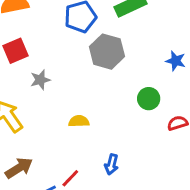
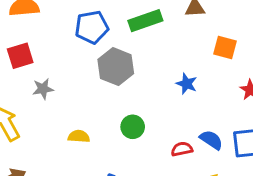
green circle: (149, 99) -> (133, 127), moved

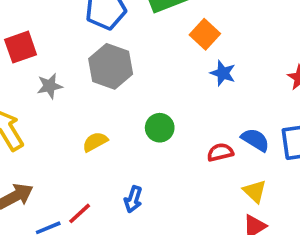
orange square: (225, 47) -> (205, 34), moved, turned 30
gray hexagon: (116, 67) -> (111, 66), moved
yellow semicircle: (79, 136) -> (95, 142), turned -30

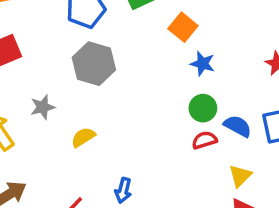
gray star: (50, 86) -> (43, 107), moved
green circle: (160, 128) -> (203, 108), moved
yellow triangle: (255, 191) -> (240, 176), turned 35

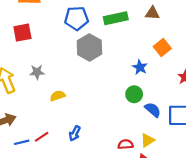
orange square: (183, 27) -> (162, 48), moved
gray hexagon: (94, 64) -> (89, 47), moved
red semicircle: (204, 140) -> (126, 144), moved

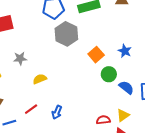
orange square: (162, 48) -> (96, 55), moved
blue star: (140, 67) -> (125, 51), moved
red line: (42, 137) -> (31, 109), moved

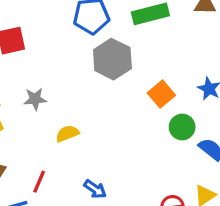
red line: (31, 109) -> (39, 182), moved, turned -32
blue arrow: (57, 112) -> (95, 189), turned -80

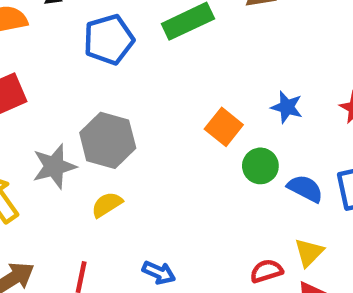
gray hexagon: (112, 59) -> (108, 140), moved
gray star: (35, 99) -> (54, 166), size x1.4

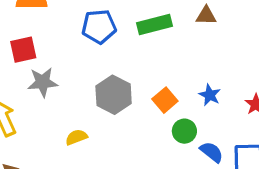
gray hexagon: (108, 140) -> (114, 95), moved
gray star: (54, 166) -> (43, 82), moved

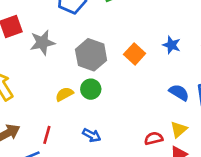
gray star: (43, 82) -> (42, 43), moved
green circle: (184, 131) -> (91, 89), moved

